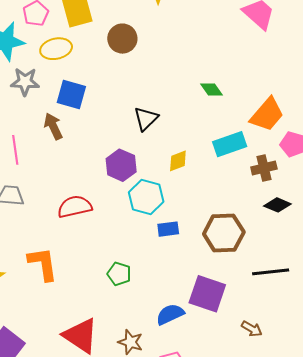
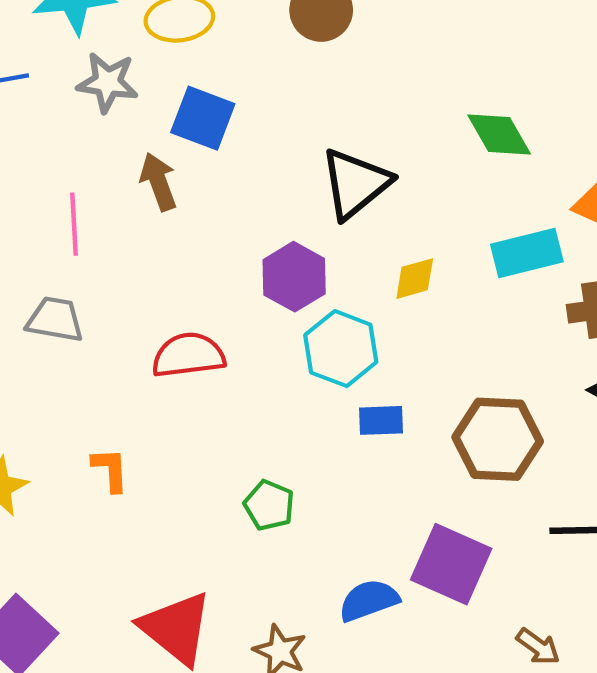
green diamond: (211, 90) -> (499, 135), size x1.4
black triangle: (146, 119) -> (355, 183), size x1.4
orange L-shape: (43, 264) -> (110, 470), size x0.6

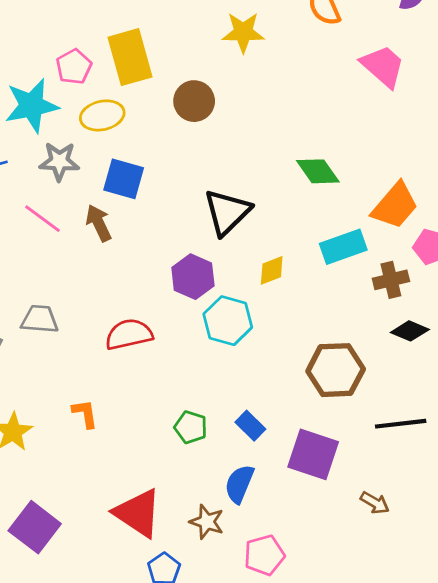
pink line: (74, 224) -> (43, 219), moved, turned -45
blue rectangle: (381, 420) -> (250, 426), moved, turned 52
blue semicircle: (369, 600) -> (239, 484), moved, turned -42

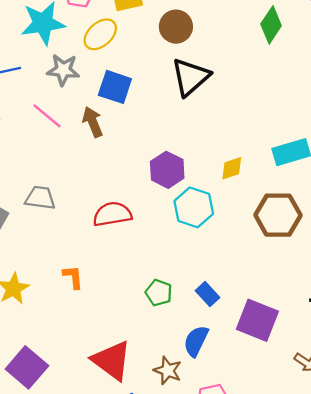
yellow ellipse: (102, 115) -> (100, 34), turned -32
green diamond: (318, 171) -> (271, 25), moved, turned 66
black triangle: (227, 212) -> (191, 77), moved
brown hexagon: (336, 370) -> (278, 215), moved

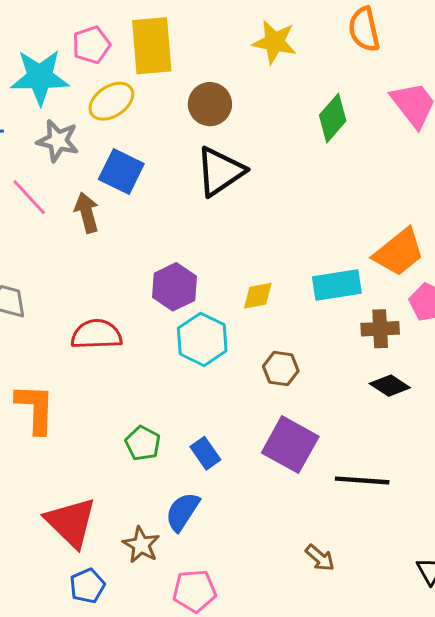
brown hexagon: (278, 215) -> (281, 369), moved, size x0.6
orange L-shape: (73, 277) -> (35, 409), size x1.6
purple square: (257, 320) -> (290, 445), moved

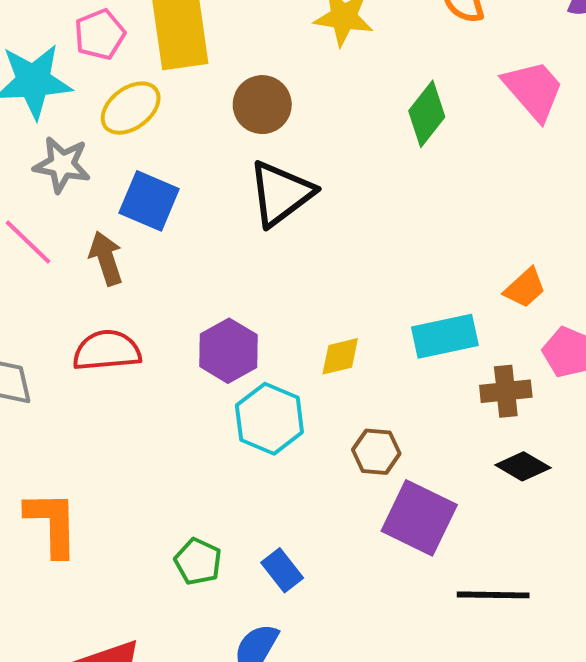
orange trapezoid: (399, 252) -> (525, 288), size x0.6
red semicircle: (96, 334) -> (107, 351), moved
purple square: (290, 445) -> (419, 518), moved

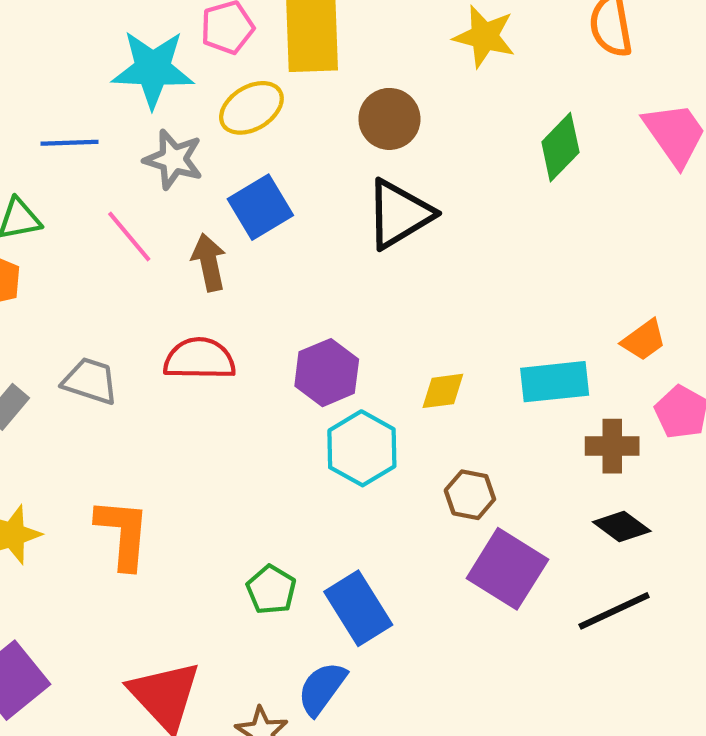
blue square: (149, 201) -> (260, 207), turned 30
blue rectangle: (282, 570) -> (358, 608), size x1.6
black line: (493, 595) -> (614, 611), moved, turned -32

